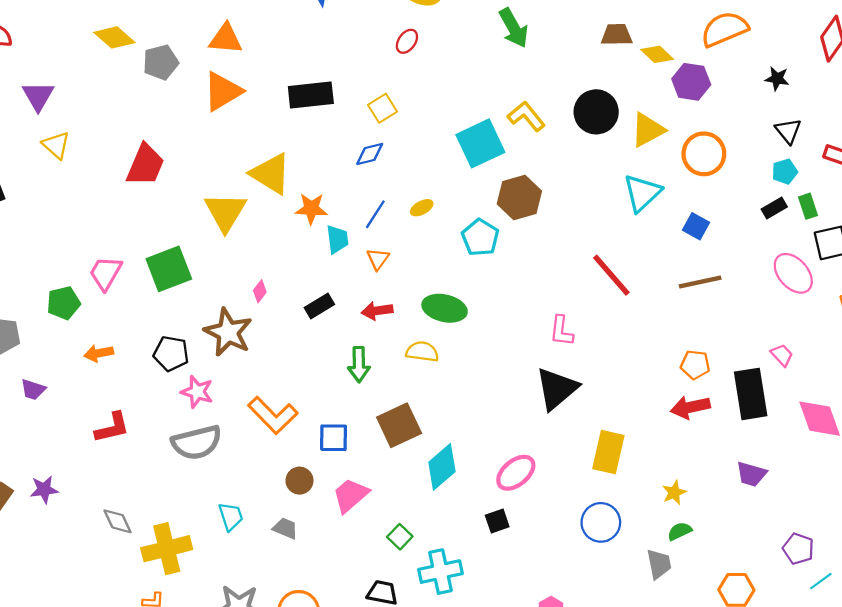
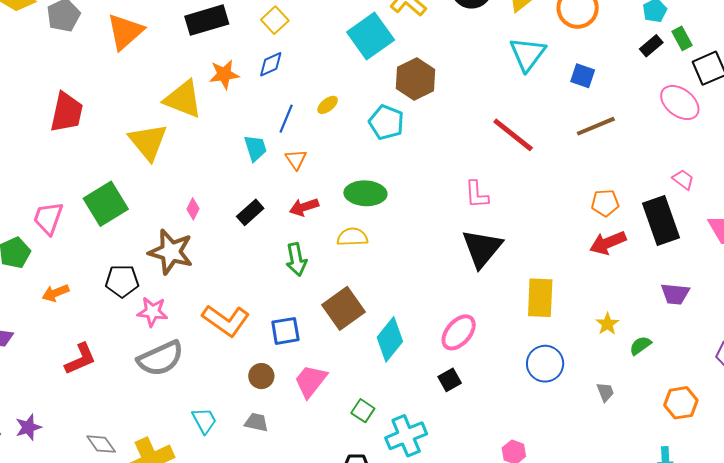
orange star: (311, 209) -> (224, 74), moved
green semicircle: (680, 531) -> (640, 345), moved
gray trapezoid: (659, 564) -> (605, 392), size x0.7

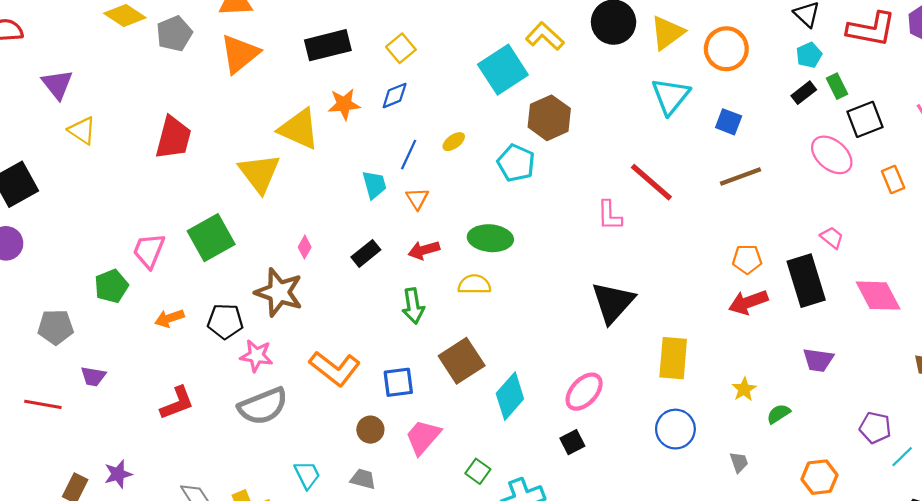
pink L-shape: (477, 194) -> (610, 215), moved
orange arrow: (56, 293) -> (169, 318), moved

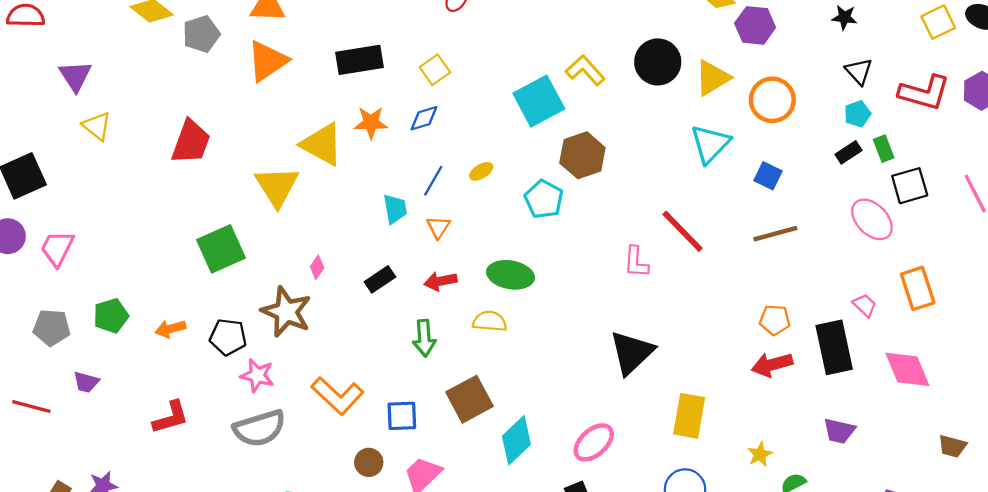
orange rectangle: (893, 179) -> (918, 288), moved, size x1.5
pink trapezoid: (149, 251) -> (57, 248), moved
green pentagon: (111, 286) -> (111, 316), moved

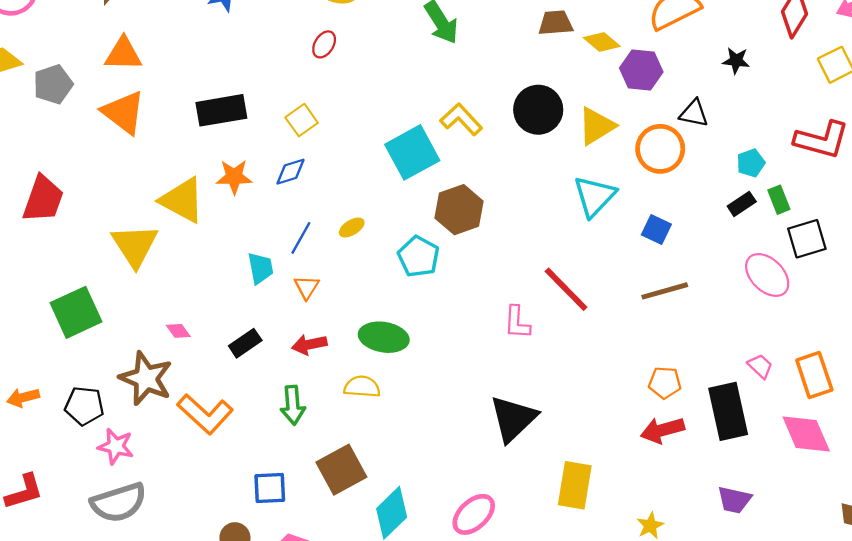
orange triangle: (267, 61) -> (124, 112), turned -48
black triangle: (859, 71) -> (694, 113), moved, turned -36
pink diamond: (317, 267) -> (178, 331), turned -70
orange rectangle: (918, 288) -> (814, 375), moved
orange L-shape: (337, 396) -> (205, 414), moved

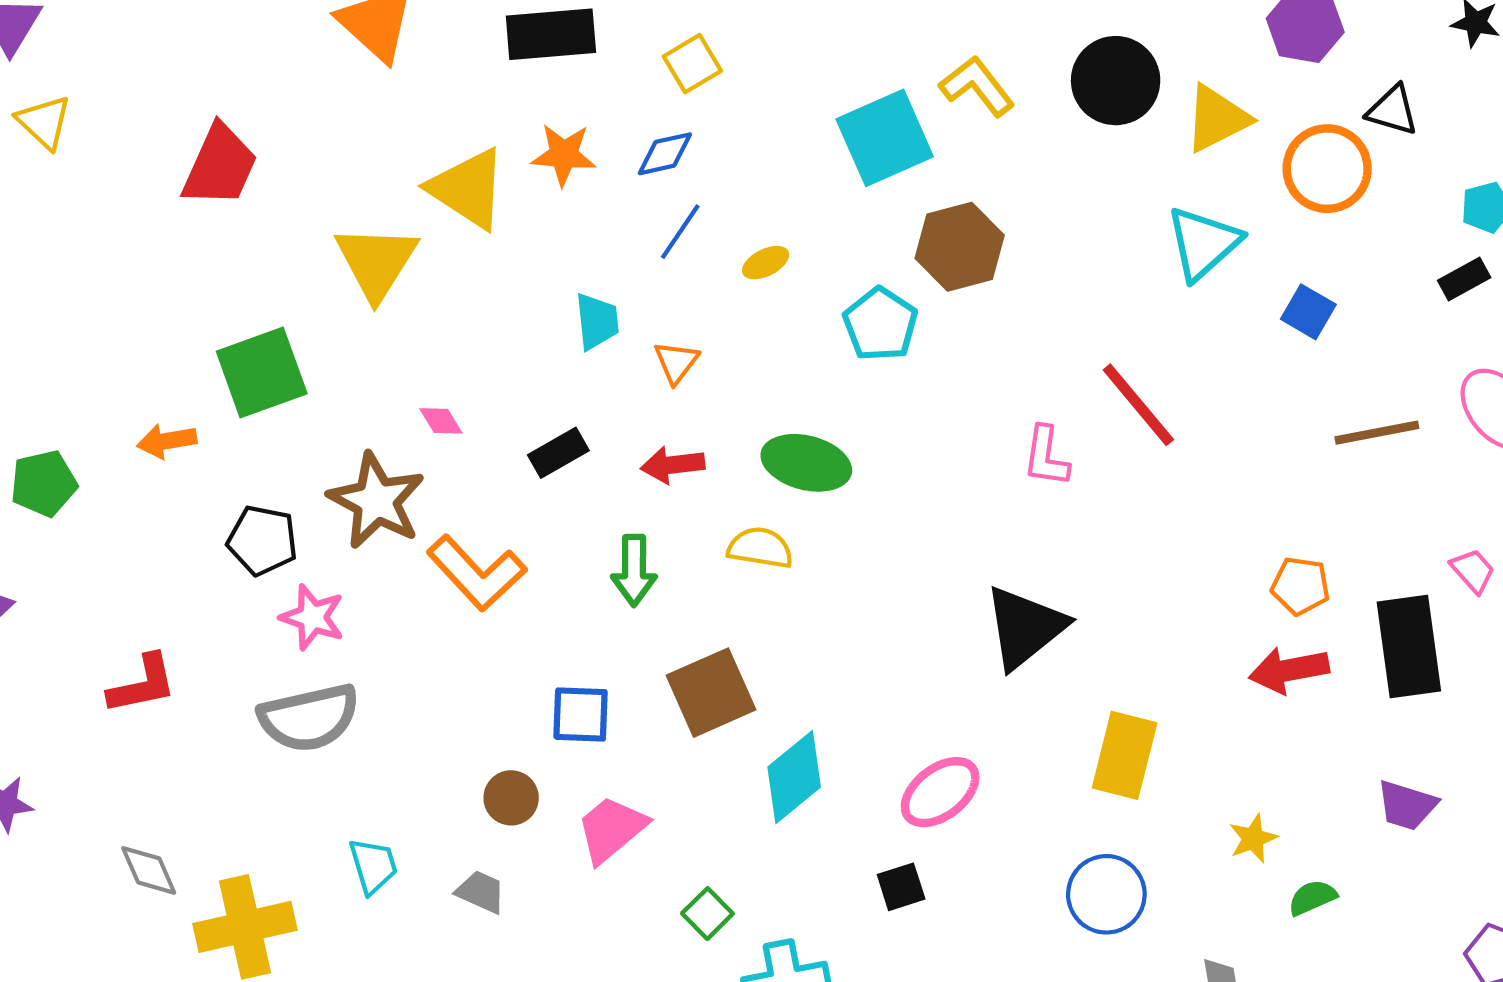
blue line: (301, 238) -> (680, 232), moved
brown line: (665, 291) -> (1377, 433), moved
orange arrow: (23, 398) -> (167, 441), moved

